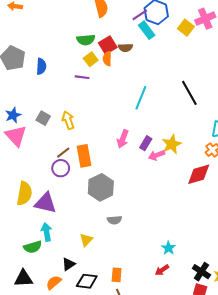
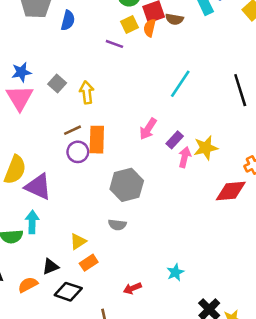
pink arrow: (157, 155) -> (185, 157), turned 112
purple circle: (61, 168) -> (78, 152), moved
gray hexagon: (101, 187) -> (127, 185), moved
red arrow: (162, 270) -> (132, 288), moved
orange rectangle: (117, 275) -> (89, 263), moved, turned 40

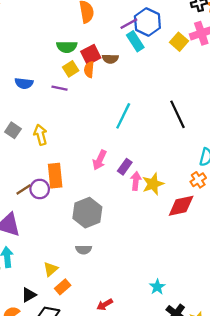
blue semicircle: (68, 20) -> (24, 83), moved, turned 90
brown line: (72, 130) -> (23, 190), moved
yellow star: (206, 148) -> (153, 184), moved
cyan star: (175, 272) -> (157, 287), moved

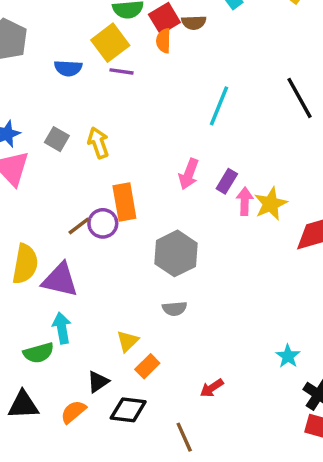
yellow square: (71, 69) -> (110, 43), moved, size x1.5

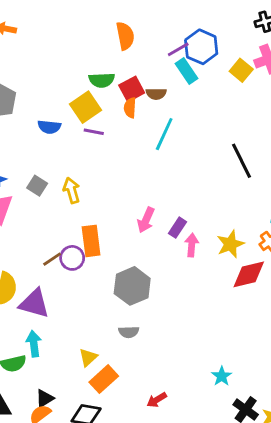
cyan line: (219, 106) -> (164, 134), moved
yellow star: (271, 204) -> (230, 244), moved
orange rectangle: (147, 366) -> (104, 379), size x1.4
black triangle: (98, 382) -> (45, 398), moved

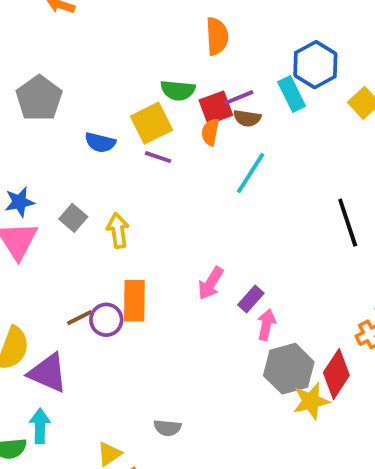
purple line: (178, 49) -> (239, 98), moved
yellow star: (230, 244) -> (311, 401), moved
red diamond: (249, 274) -> (336, 374), turned -51
gray hexagon: (132, 286) -> (289, 369), moved

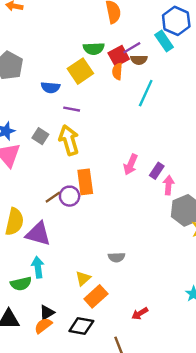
purple line: (158, 157) -> (72, 109), moved
yellow arrow: (118, 230) -> (69, 140), size x1.4

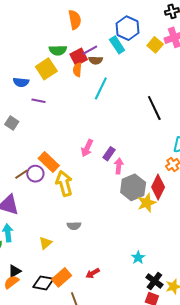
yellow arrow: (69, 140) -> (64, 183), moved
orange rectangle: (85, 182) -> (49, 162), turned -40
orange rectangle: (96, 296) -> (62, 277), moved

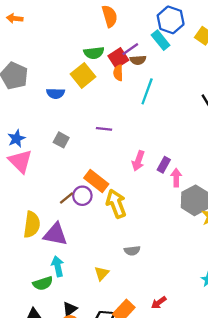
purple line: (38, 101) -> (104, 129), moved
gray square: (12, 123) -> (61, 140), moved

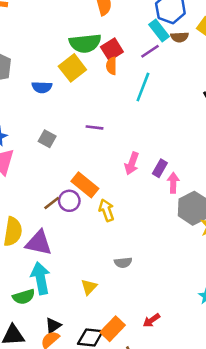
purple line: (130, 49) -> (150, 51), moved
green semicircle: (94, 53) -> (85, 43), size x1.4
brown semicircle: (138, 60) -> (180, 37), moved
yellow arrow: (116, 204) -> (106, 210), size x0.7
cyan arrow: (58, 266) -> (40, 278), size x1.4

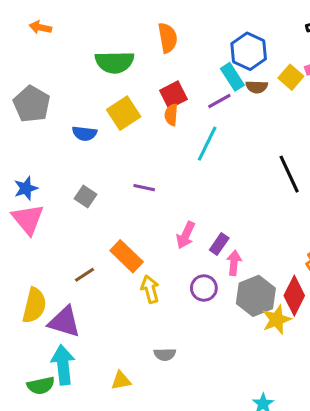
green semicircle: (85, 43) -> (115, 62), moved
purple circle: (69, 201) -> (204, 288), moved
yellow triangle: (89, 287) -> (121, 381), turned 30

